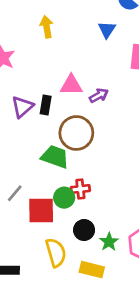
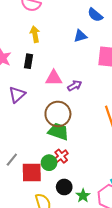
blue triangle: (107, 30) -> (80, 36), turned 40
black rectangle: (46, 105) -> (28, 61), moved
green trapezoid: (55, 157) -> (58, 131), moved
red cross: (80, 189) -> (61, 156), turned -32

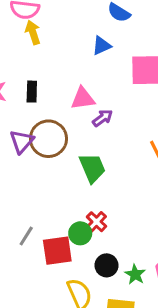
yellow arrow: (35, 34) -> (33, 32), moved
pink triangle: (54, 78) -> (83, 98), moved
brown circle: (58, 114) -> (48, 139), moved
green trapezoid: (58, 131) -> (92, 168), moved, turned 55

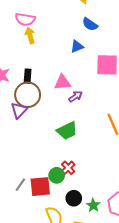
brown circle: (48, 139) -> (28, 95), moved
green trapezoid: (92, 168) -> (67, 131), turned 85
gray line: (26, 236) -> (20, 185), moved

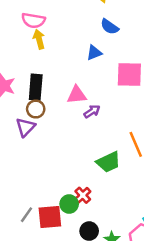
black rectangle: (28, 76) -> (36, 87), size x1.5
brown circle: (28, 95) -> (36, 109), size x0.6
green trapezoid: (67, 131) -> (108, 162), moved

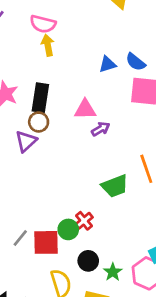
blue semicircle: (110, 27) -> (136, 62), moved

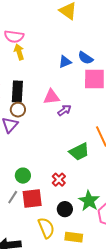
green circle: (68, 229) -> (23, 176), moved
green star: (113, 272) -> (89, 201), moved, size x1.5

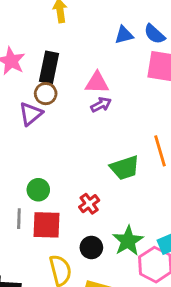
purple arrow: (64, 110) -> (101, 105), moved
gray line: (13, 197) -> (19, 219), turned -40

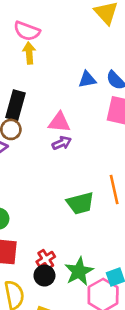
red cross: (89, 204) -> (46, 259), moved

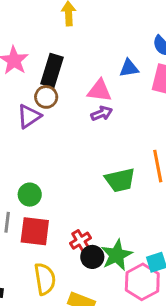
blue triangle: (87, 79) -> (129, 68), moved
black circle: (44, 276) -> (92, 257), moved

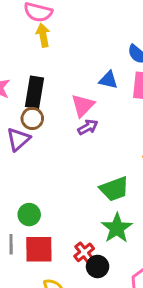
blue triangle: (129, 68) -> (108, 80), turned 30
pink triangle: (100, 91) -> (83, 105), turned -45
green star: (117, 255) -> (117, 228), moved

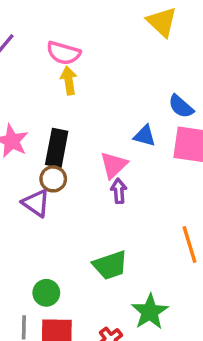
purple arrow: (88, 127) -> (119, 191), turned -66
purple triangle: (18, 139) -> (36, 203), turned -45
green trapezoid: (114, 189) -> (110, 265), moved

